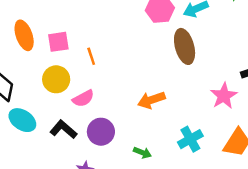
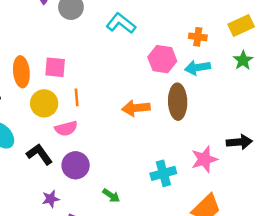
orange ellipse: (24, 35) -> (21, 72), moved
orange line: (91, 56) -> (77, 97), moved
orange arrow: (151, 100) -> (136, 108), moved
cyan cross: (190, 139) -> (163, 173), moved

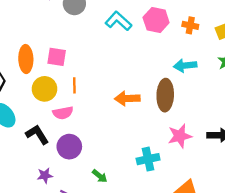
orange cross: (198, 37) -> (190, 25), moved
pink hexagon: (162, 59) -> (156, 20), moved
pink star: (204, 159) -> (180, 136), moved

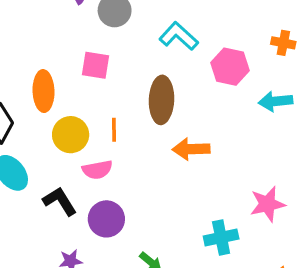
pink hexagon: (156, 20) -> (230, 67), moved
pink square: (57, 57) -> (95, 65), moved
brown ellipse: (165, 95) -> (161, 100), moved

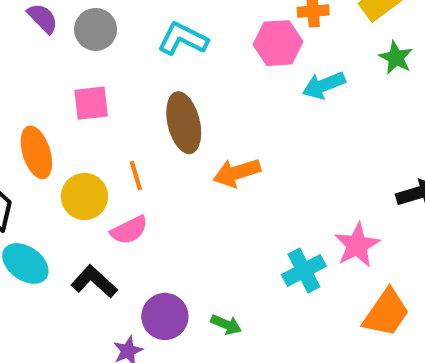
pink hexagon: (230, 67) -> (278, 43), moved
pink star: (267, 204) -> (357, 245), moved
purple circle: (106, 219) -> (165, 316), moved

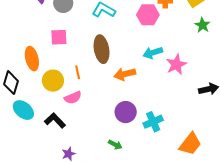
cyan arrow: (324, 85) -> (153, 53), moved
pink star: (357, 245) -> (176, 64), moved
purple circle: (165, 316) -> (126, 112), moved

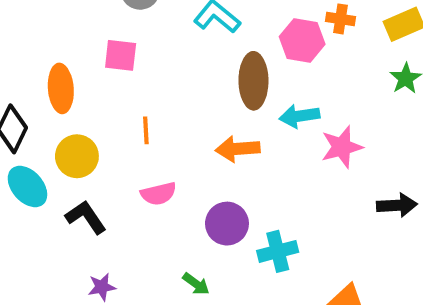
brown ellipse: (102, 49) -> (253, 81), moved
yellow circle: (53, 81) -> (77, 156), moved
pink semicircle: (73, 98) -> (159, 194), moved

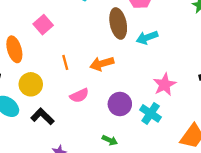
pink square: (121, 55) -> (43, 25), turned -36
pink star: (342, 147) -> (165, 85), moved
orange arrow: (238, 149) -> (102, 64), moved
cyan cross: (278, 251) -> (151, 113), turned -30

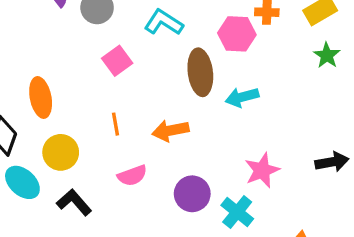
pink square: (43, 25) -> (117, 61), moved

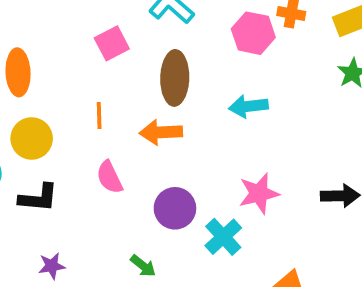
brown ellipse: (200, 72) -> (175, 78), moved
pink semicircle: (132, 176) -> (110, 177), turned 76
black L-shape: (74, 202) -> (38, 198), turned 128

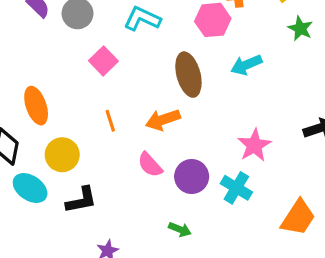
brown ellipse: (175, 78) -> (188, 75), moved
cyan arrow: (248, 106) -> (246, 65), moved
pink semicircle: (110, 177) -> (150, 165), moved

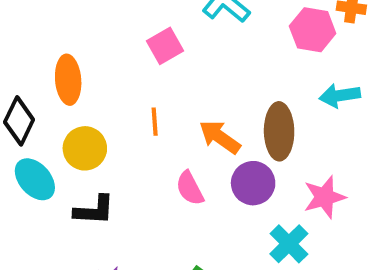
brown ellipse: (188, 75) -> (279, 131), moved
orange arrow: (163, 120) -> (220, 137), turned 40
purple circle: (192, 177) -> (253, 183), moved

